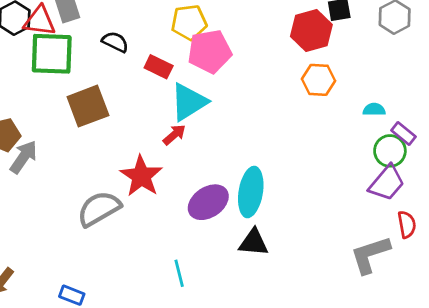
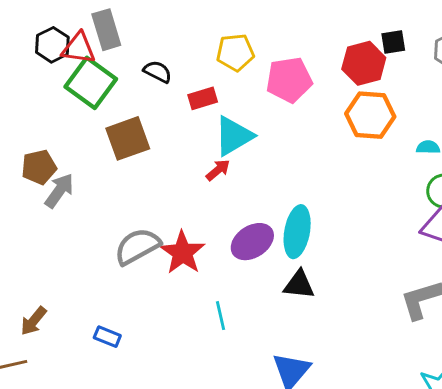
pink pentagon: (210, 51) -> (289, 80), moved
green square: (52, 54) -> (91, 83), turned 33
red rectangle: (159, 67) -> (203, 98), turned -44
orange hexagon: (318, 80) -> (370, 115), size x1.4
red star: (141, 176) -> (182, 253), moved

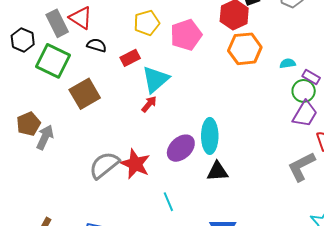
red triangle: (79, 48) -> (81, 18), moved, turned 35

